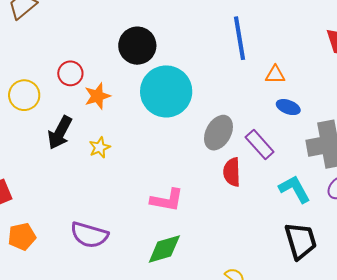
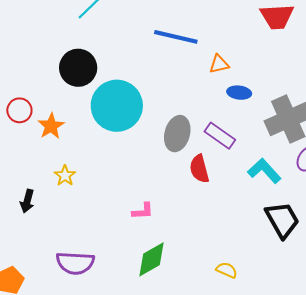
blue line: (239, 38) -> (176, 37), turned -54
black arrow: (60, 133) -> (27, 201), moved, size x0.7
pink L-shape: (167, 200) -> (143, 211), size x0.7

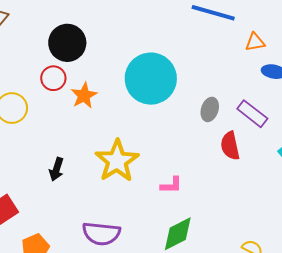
black circle: (78, 68) -> (67, 43), moved
gray ellipse: (177, 134) -> (210, 109), size x0.7
yellow star: (65, 176) -> (117, 161), moved, size x2.0

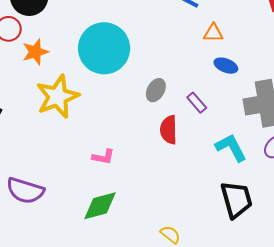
purple rectangle: (252, 114) -> (197, 103), size x0.7
yellow star: (117, 161) -> (58, 97), moved

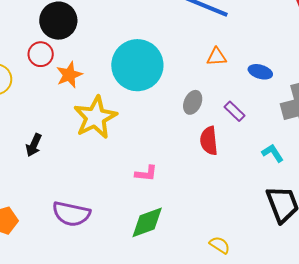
orange triangle: (213, 33) -> (217, 57), moved
cyan L-shape: (231, 148) -> (273, 153), size x0.7

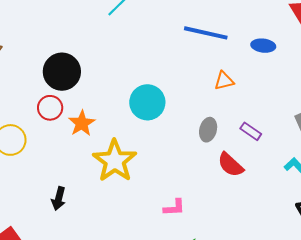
cyan circle: (137, 65) -> (147, 102), size x0.7
blue ellipse: (260, 72) -> (263, 46), moved
red semicircle: (209, 141) -> (231, 165), turned -32

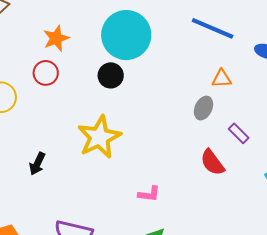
black circle: (62, 72) -> (111, 75), moved, size x0.7
cyan circle: (147, 102) -> (126, 35), moved, size x1.4
orange star: (82, 123) -> (56, 38), moved
gray ellipse: (208, 130) -> (203, 108), moved

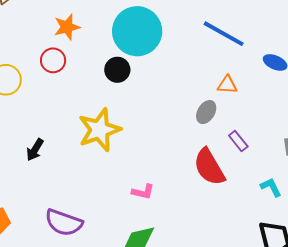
red semicircle: (212, 162) -> (209, 167), size x1.4

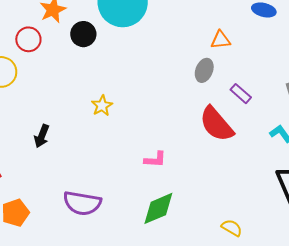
red circle: (53, 60) -> (28, 39), moved
black circle: (117, 70) -> (83, 34), moved
yellow star: (99, 130) -> (102, 106), size x0.5

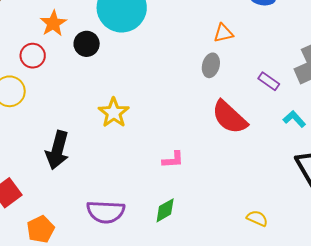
purple rectangle: (241, 94) -> (269, 81), moved
yellow star: (102, 106) -> (114, 113), size x1.4
black arrow: (42, 136) -> (57, 150), size x1.6
green diamond: (158, 208) -> (165, 210), moved, size x0.7

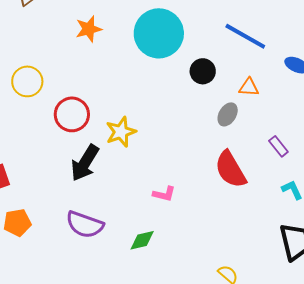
black circle: (87, 44) -> (203, 71), moved
red circle: (33, 56) -> (72, 114), moved, size x1.4
black arrow: (57, 150) -> (85, 163), moved

